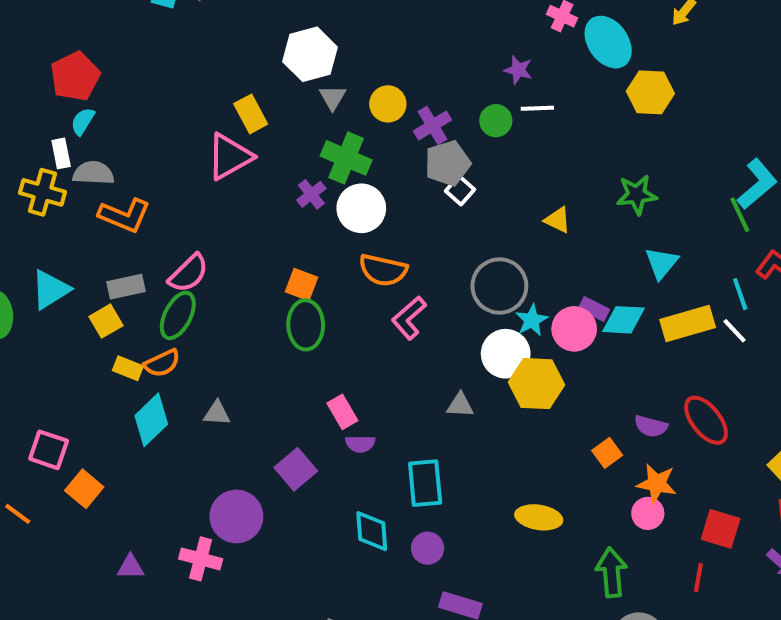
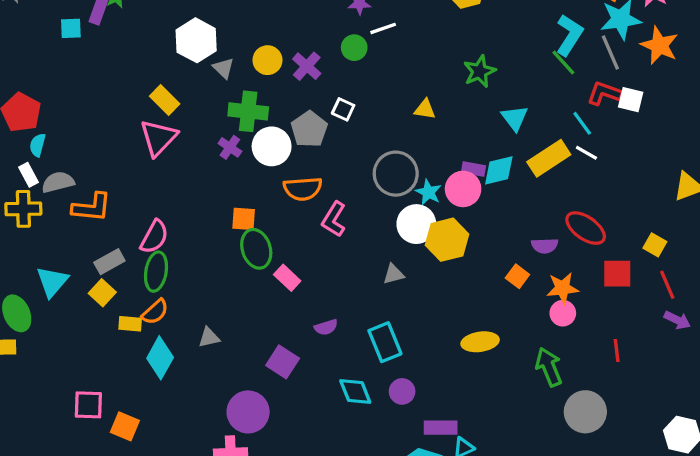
gray pentagon: (448, 163) -> (309, 129), moved
pink rectangle: (342, 412) -> (287, 278), moved
red square: (721, 529) -> (617, 274), moved

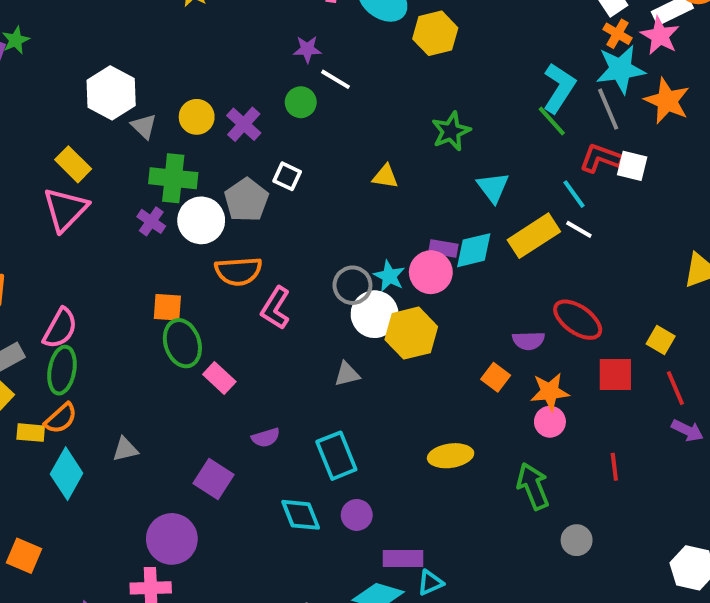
white line: (383, 28) -> (336, 79), turned 50
gray circle: (396, 174) -> (352, 285), moved, size x0.7
gray circle: (585, 412) -> (577, 540), size x0.6

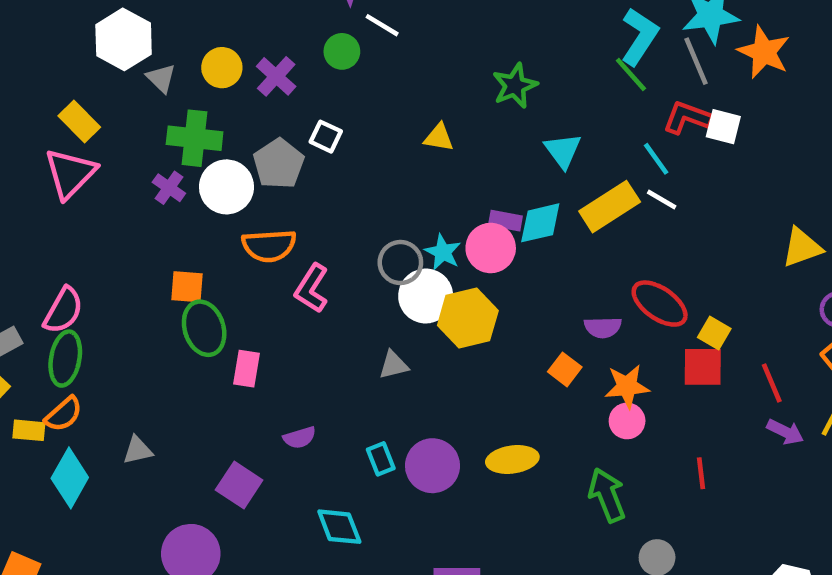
yellow square: (661, 340) -> (714, 333), moved
pink rectangle: (219, 378) -> (246, 369), turned 56
cyan rectangle: (336, 456) -> (381, 459), size x0.6
purple circle: (357, 515) -> (432, 466), moved, size x1.5

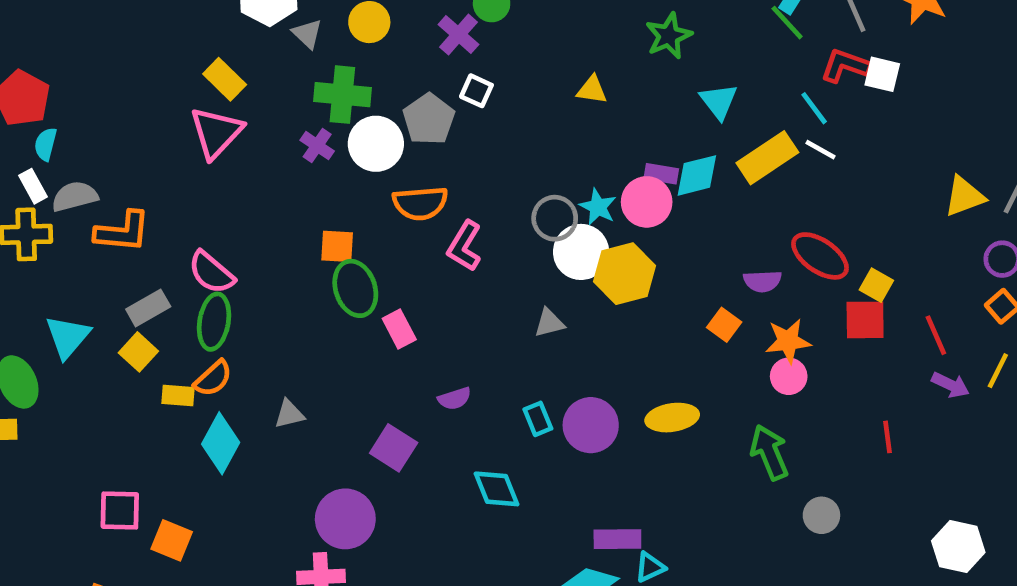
purple cross: (276, 76) -> (458, 35), moved
pink semicircle: (63, 310) -> (211, 272), turned 102
pink rectangle: (246, 369) -> (399, 329), turned -36
red line: (701, 473) -> (887, 437), moved

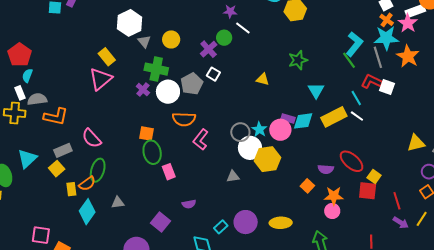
green ellipse: (214, 322) -> (98, 170), moved
yellow rectangle: (178, 396) -> (71, 189), turned 72
cyan rectangle: (538, 419) -> (221, 227), moved, turned 64

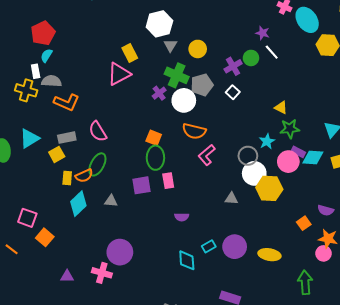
green star: (298, 60) -> (290, 129), moved
gray pentagon: (192, 84) -> (202, 85), moved
cyan star: (259, 129) -> (267, 141), moved
purple square: (161, 222) -> (141, 185), moved, turned 30

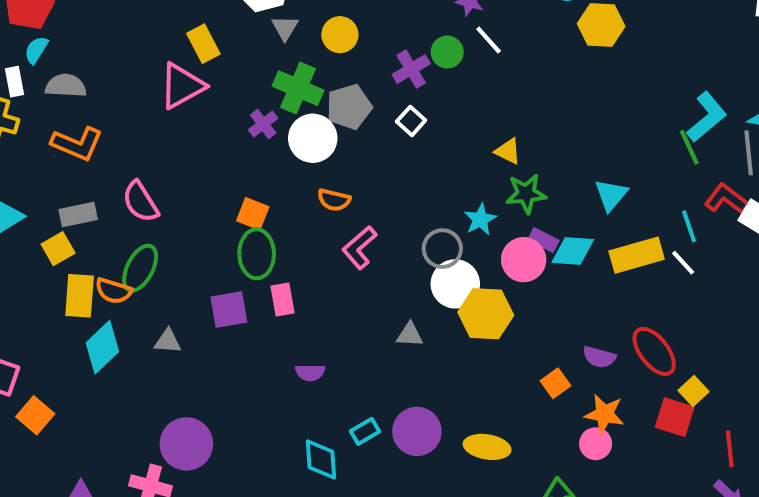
gray semicircle: (51, 81) -> (66, 86), moved
orange semicircle: (194, 131) -> (334, 200), size x0.7
orange semicircle: (84, 176) -> (114, 291), turned 42
yellow rectangle: (67, 178) -> (80, 296), size x1.5

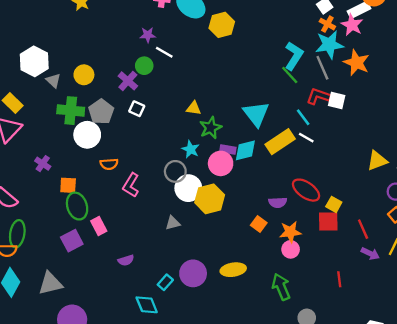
purple cross: (263, 124) -> (43, 164), moved
cyan triangle: (611, 195) -> (256, 114), size x1.4
gray triangle: (168, 341) -> (50, 283), moved, size x1.6

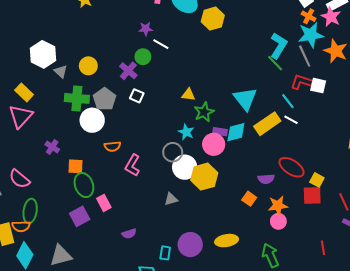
cyan rectangle: (165, 282) -> (165, 253), turned -32

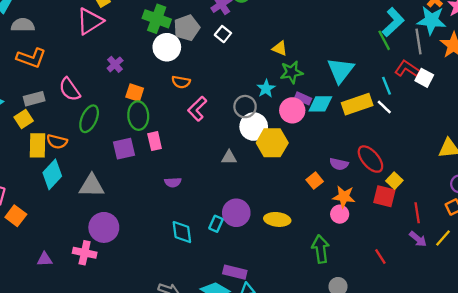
green ellipse: (30, 211) -> (89, 119), moved
red line: (323, 248) -> (380, 256), turned -40
cyan rectangle: (165, 253) -> (216, 224), moved

